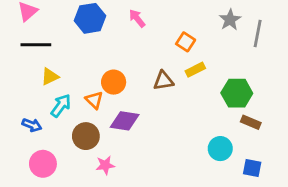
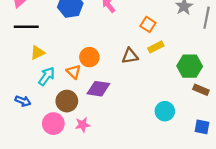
blue arrow: (32, 125) -> (23, 101), moved
cyan circle: (220, 149) -> (165, 111), moved
pink circle: (43, 164) -> (53, 124), moved

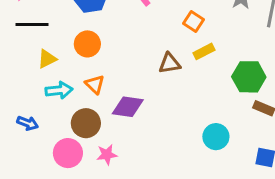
orange circle: (89, 57) -> (87, 44), moved
cyan arrow: (47, 76) -> (59, 90), turned 48

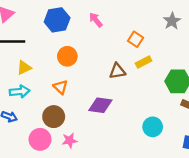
orange circle: (87, 44) -> (67, 56), moved
cyan arrow: (59, 90) -> (20, 92), moved
purple diamond: (128, 107) -> (100, 105), moved

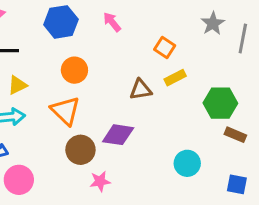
orange triangle: (60, 87) -> (65, 111), size x1.5
brown circle: (54, 117) -> (80, 150), moved
pink circle: (40, 139) -> (19, 180), moved
pink star: (70, 140) -> (100, 181), moved

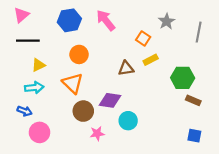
pink arrow: (112, 22) -> (106, 20), size x1.5
gray star: (213, 23) -> (167, 21), moved
cyan circle: (187, 163) -> (128, 121), moved

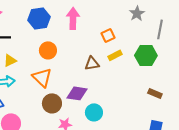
pink arrow: (106, 20) -> (73, 18), turned 40
gray star: (167, 21) -> (137, 13), moved
orange square: (143, 38) -> (108, 35), turned 32
green hexagon: (183, 78) -> (146, 55), moved

